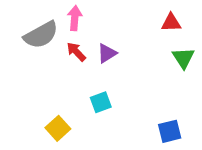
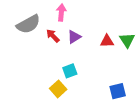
pink arrow: (75, 18) -> (61, 12), moved
red triangle: (171, 23) -> (107, 41), moved
yellow square: (58, 128) -> (58, 89), moved

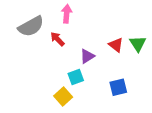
purple triangle: (74, 37) -> (87, 56), moved
red triangle: (107, 41) -> (116, 45), turned 40
blue square: (118, 91) -> (118, 87), moved

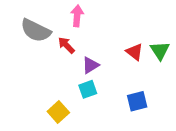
gray semicircle: (31, 26) -> (36, 30), turned 55
purple triangle: (87, 56) -> (90, 65), moved
yellow square: (63, 96) -> (58, 112), moved

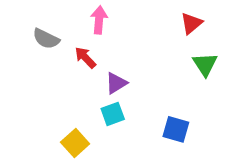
gray semicircle: (36, 30) -> (46, 39), size x0.7
red triangle: (135, 52) -> (191, 23), moved, turned 42
blue square: (137, 101) -> (176, 129), turned 30

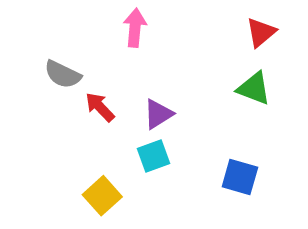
gray semicircle: (46, 39) -> (63, 74), moved
red arrow: (85, 58) -> (100, 107), moved
green triangle: (205, 64) -> (254, 88), moved, turned -36

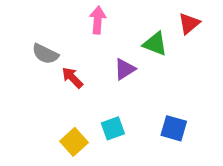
green triangle: (254, 88) -> (155, 44), moved
purple triangle: (158, 114) -> (125, 69), moved
cyan square: (154, 156) -> (113, 128), moved

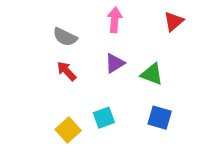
pink arrow: (98, 20) -> (115, 20), moved
green triangle: (155, 44) -> (152, 74), moved
gray semicircle: (45, 54) -> (65, 37), moved

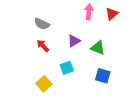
pink arrow: (115, 20) -> (89, 12), moved
cyan square: (104, 118) -> (67, 68), moved

